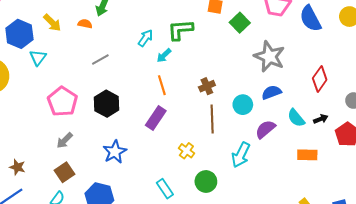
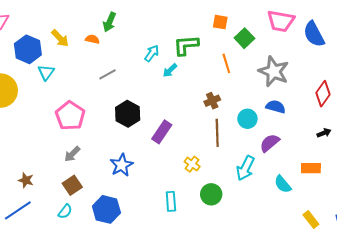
orange line: (162, 85) -> (226, 63), moved
blue semicircle: (271, 92) -> (276, 107), turned 36
black hexagon: (107, 104) -> (128, 114), moved
cyan semicircle: (296, 118) -> (283, 184), moved
cyan rectangle: (165, 189) -> (171, 201), turned 30

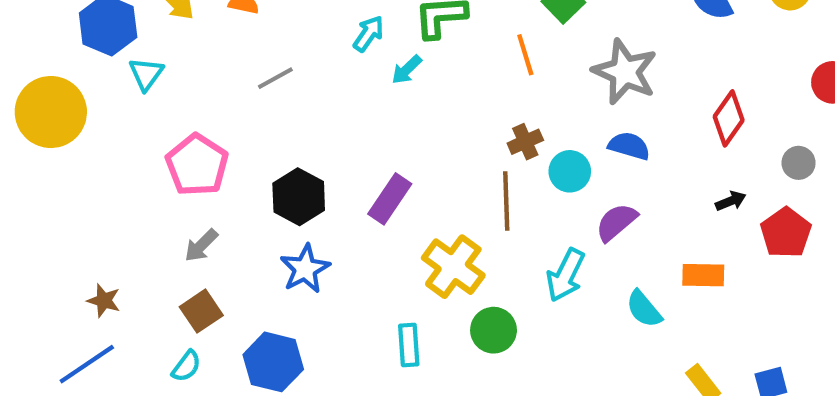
brown cross: (212, 101) -> (525, 142), moved
black hexagon: (128, 114) -> (299, 197), moved
yellow cross: (192, 164) -> (453, 267), size x1.8

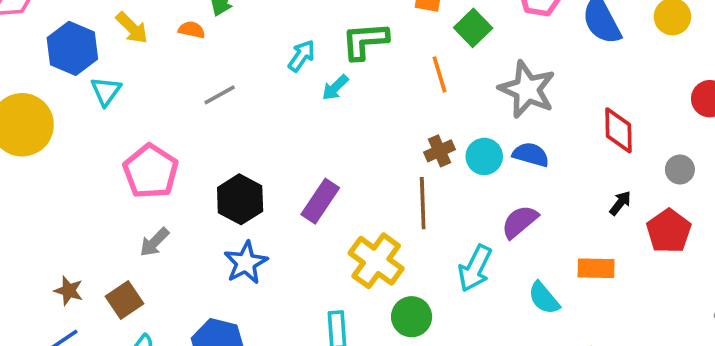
red diamond: (729, 118) -> (618, 130), turned -36
cyan circle: (570, 171) -> (484, 156), moved
black arrow: (731, 201) -> (620, 203), turned -30
brown square: (201, 311) -> (125, 300), moved

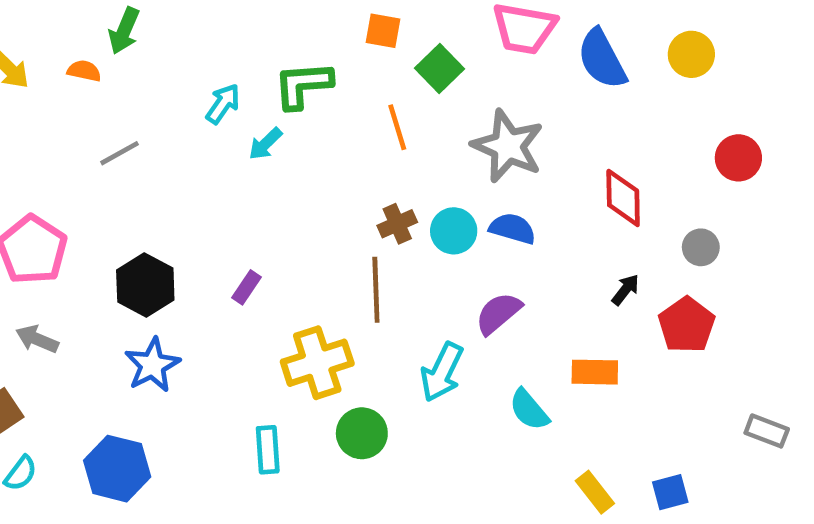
purple rectangle: (320, 201) -> (247, 287), size x0.6
gray arrow: (154, 242) -> (37, 339), turned 68
yellow cross: (376, 261) -> (317, 363), turned 36

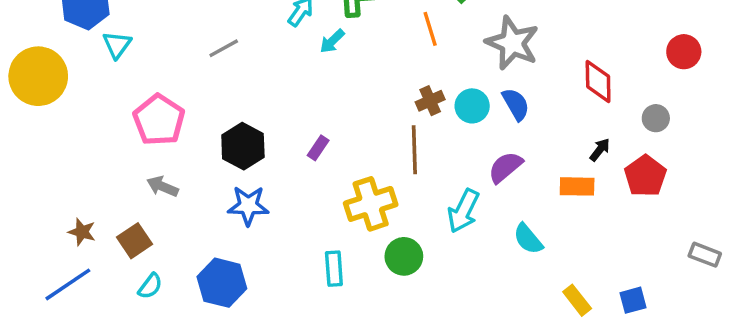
blue semicircle: (512, 229) -> (516, 104), turned 44
blue star: (152, 365) -> (248, 206), turned 30
orange rectangle: (595, 372) -> (577, 186), moved

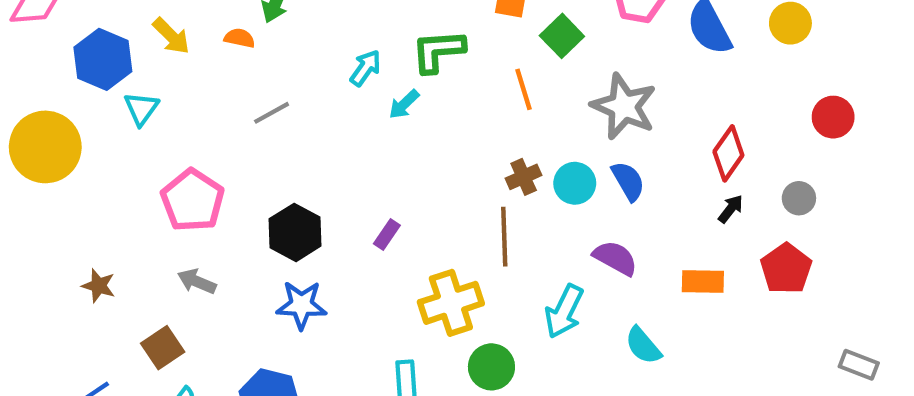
red diamond: (598, 81) -> (728, 153), turned 36
black arrow: (600, 150) -> (731, 209), moved
purple semicircle: (505, 167) -> (615, 258), turned 69
brown star: (82, 232) -> (99, 286), moved

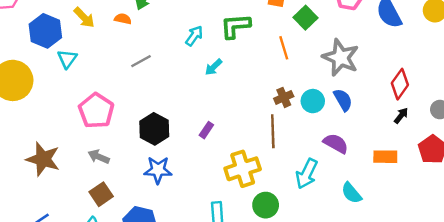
cyan arrow: (404, 104) -> (214, 67), moved
brown star: (99, 286) -> (43, 159), size x1.8
brown square: (163, 348) -> (101, 194), moved

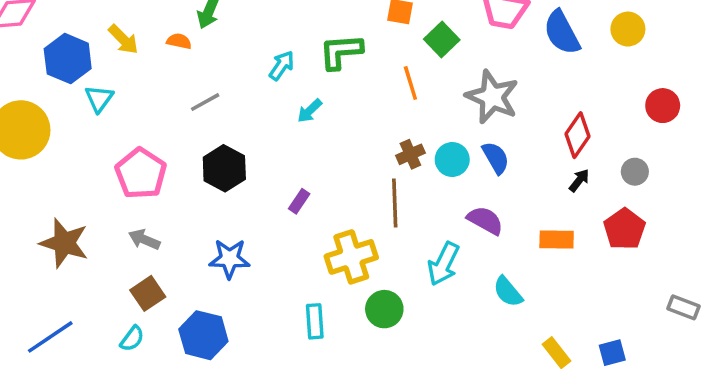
black hexagon: (154, 129) -> (224, 168), moved

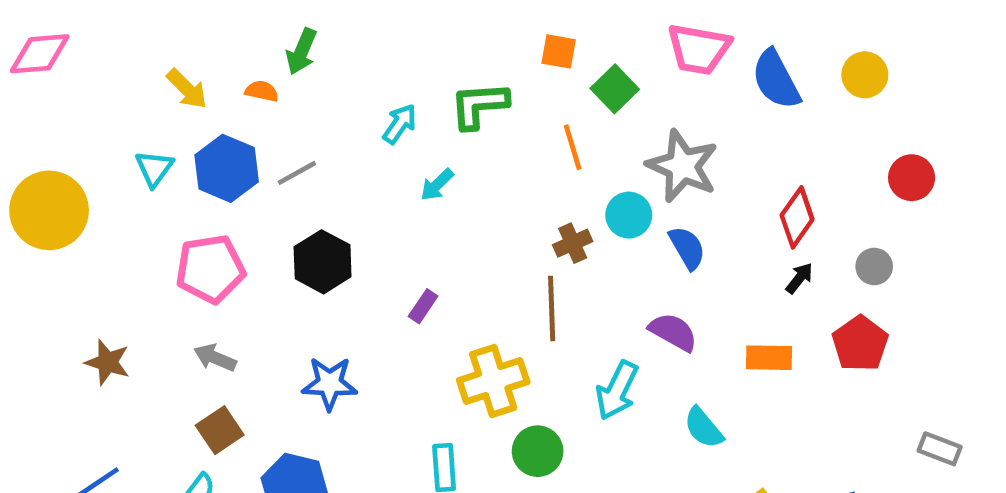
blue hexagon: (68, 59) -> (227, 168), moved
cyan circle: (452, 160) -> (629, 215), moved
pink pentagon: (141, 173) -> (210, 269), turned 30
brown star: (64, 243) -> (107, 362), size x0.7

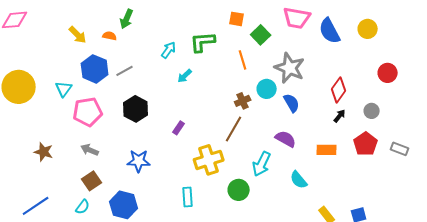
cyan triangle: (154, 168) -> (64, 89), moved
brown line: (552, 309) -> (234, 129), turned 32
gray rectangle: (940, 449) -> (400, 149), moved
green circle: (538, 451) -> (239, 190), moved

